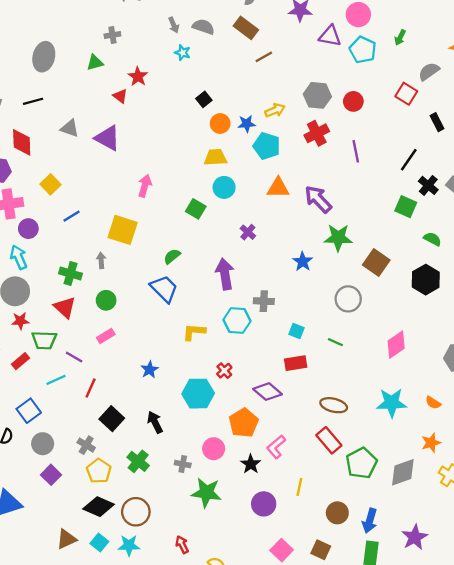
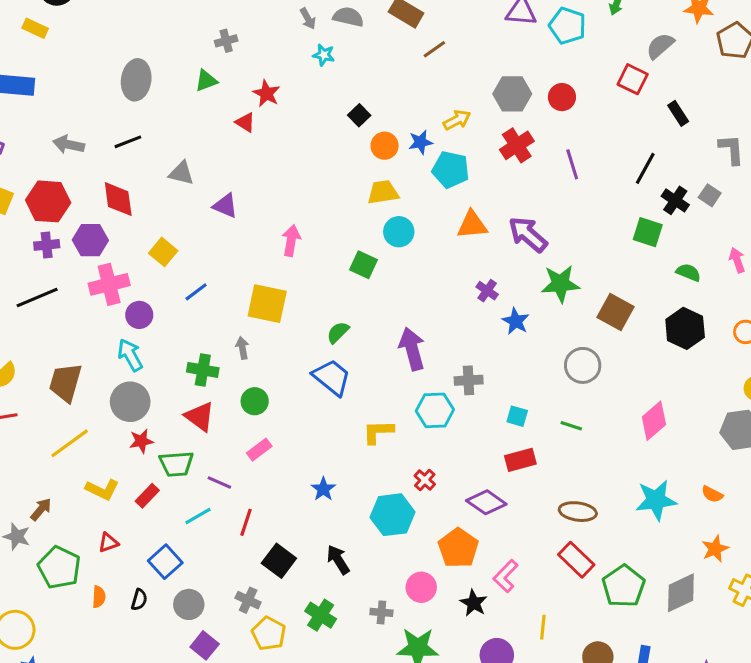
purple triangle: (108, 138) -> (225, 206), moved, size x0.7
purple cross: (248, 232) -> (487, 291), moved

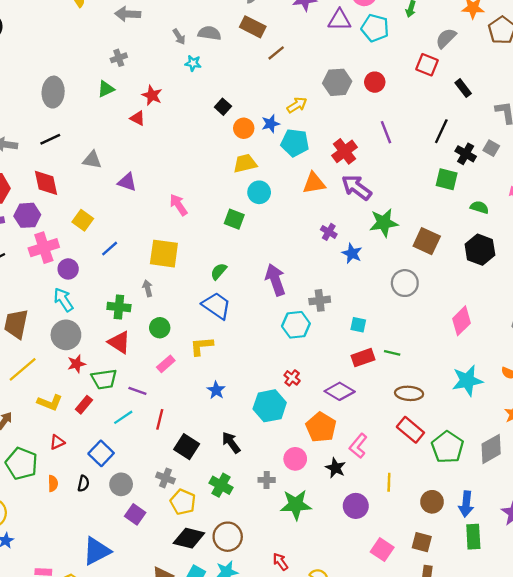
red cross: (517, 145) -> (345, 151), moved
pink arrow: (291, 241) -> (178, 205), turned -40
green line: (571, 426) -> (392, 353), moved
yellow L-shape: (378, 432) -> (202, 346), moved

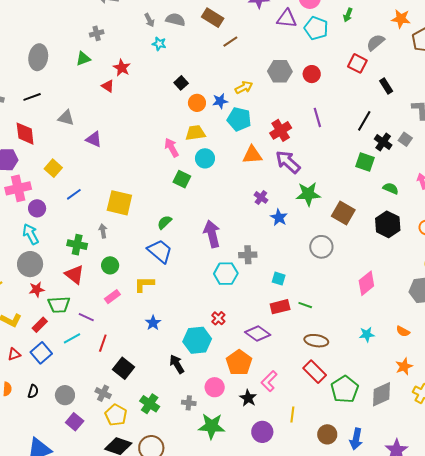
pink arrow: (178, 205) -> (172, 148), moved
cyan star: (467, 381) -> (367, 334), size x0.6
black arrow: (231, 443) -> (177, 364), moved
blue square: (101, 453) -> (41, 353), moved

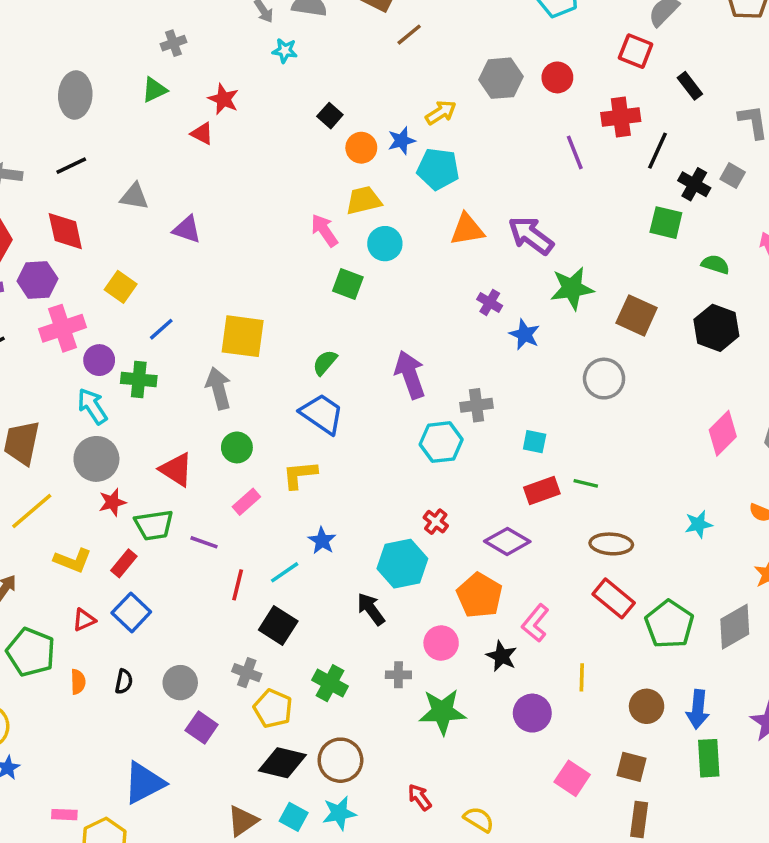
red cross: (281, 130) -> (621, 117), moved, turned 30
gray arrow: (103, 231) -> (218, 388), size x1.6
green cross: (77, 245) -> (139, 379), moved
pink diamond: (366, 283) -> (723, 433), moved
cyan line: (72, 338) -> (285, 572), moved

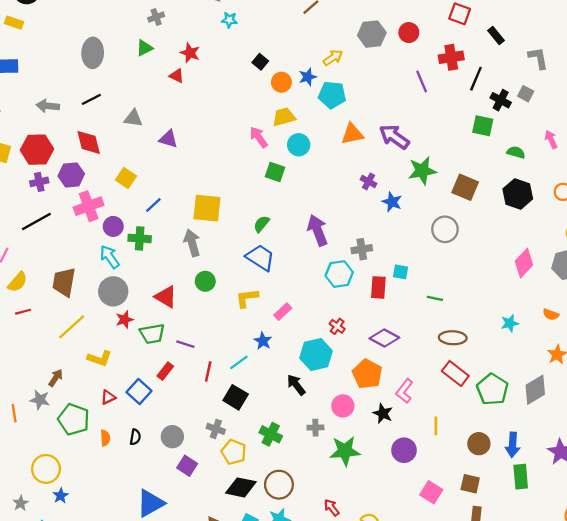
red rectangle: (542, 491) -> (378, 287), moved, turned -65
pink rectangle: (246, 502) -> (283, 312), moved
red rectangle: (124, 563) -> (165, 371), moved

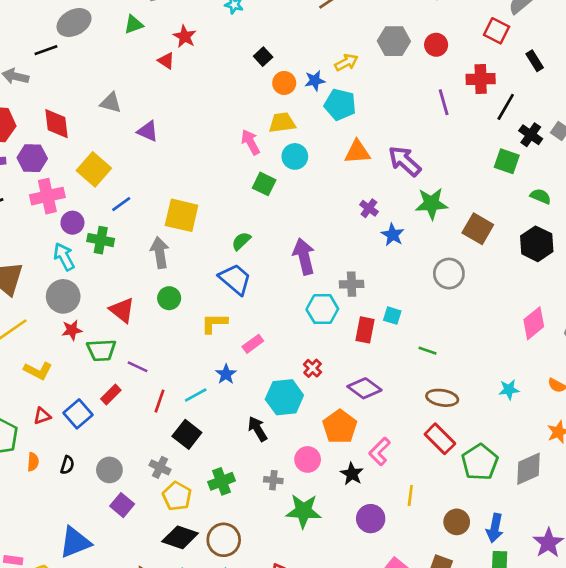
gray ellipse: (93, 53) -> (74, 23), turned 52
black line: (91, 99) -> (46, 50), moved
yellow square: (126, 178) -> (94, 169), size x1.4
green cross: (271, 434) -> (222, 481), turned 35

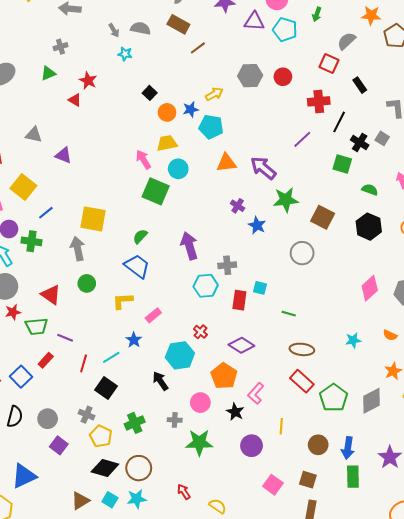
purple line: (444, 102) -> (302, 139), moved, turned 66
green square: (264, 184) -> (156, 191), size x1.5
black semicircle: (67, 465) -> (15, 417), size x1.5

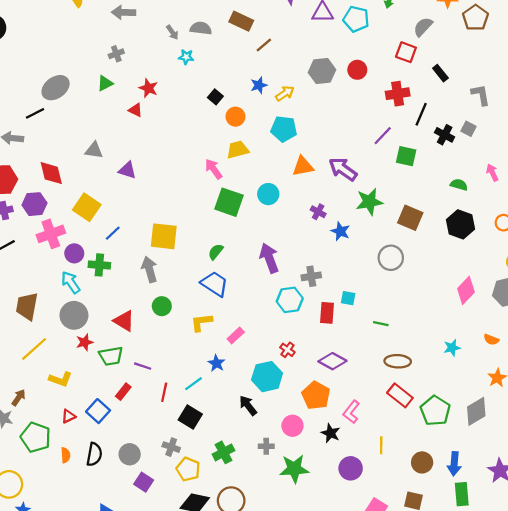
blue star: (191, 109) -> (259, 85), moved
green square: (342, 164) -> (406, 156), moved
cyan circle: (178, 169) -> (268, 194), moved

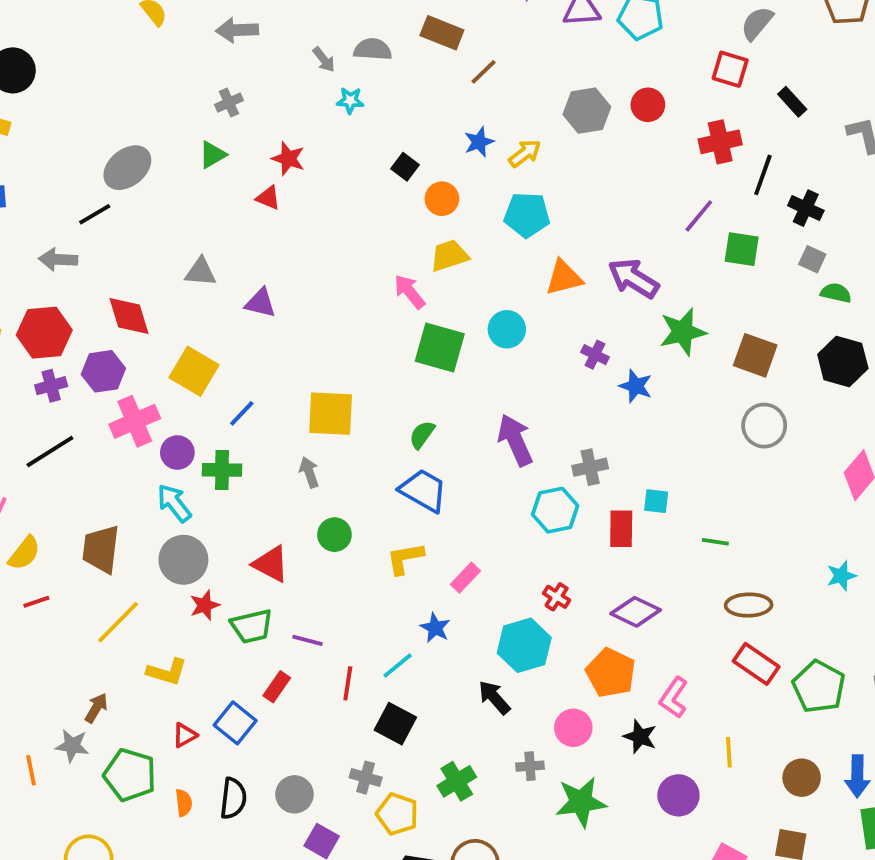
gray square: (468, 129) -> (812, 259), moved
gray circle: (391, 258) -> (764, 426), moved
gray arrow: (149, 269) -> (309, 472), size x0.7

